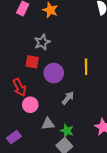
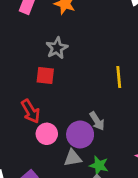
purple circle: (54, 73) -> (80, 134), moved
gray arrow: (68, 98) -> (97, 121), turned 112

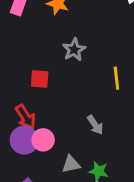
gray star: (57, 48) -> (74, 50), moved
purple circle: (80, 134) -> (24, 140), moved

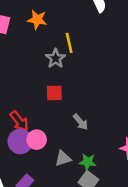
yellow line: (116, 78) -> (69, 43), moved
red square: (40, 79) -> (54, 93), moved

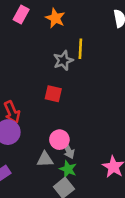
gray arrow: (81, 122) -> (68, 150), moved
pink circle: (37, 140) -> (59, 140), moved

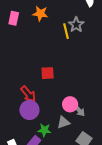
gray star: (63, 60) -> (76, 25), moved
red square: (53, 94) -> (48, 73), moved
green star: (68, 169) -> (44, 130), moved

